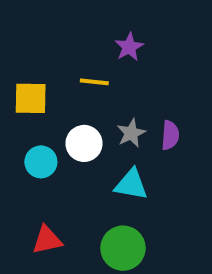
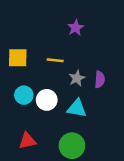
yellow line: (94, 82) -> (55, 60), moved
white circle: (84, 143) -> (47, 100), moved

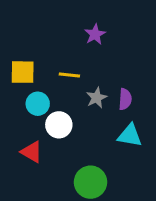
cyan circle: (24, 95) -> (38, 104), moved
cyan triangle: (77, 108) -> (130, 135), moved
red triangle: (27, 141) -> (32, 152), moved, turned 42

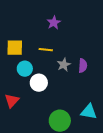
purple star: (95, 34) -> (54, 23), moved
cyan triangle: (130, 135) -> (89, 112), moved
red triangle: (32, 152) -> (12, 101), moved, turned 42

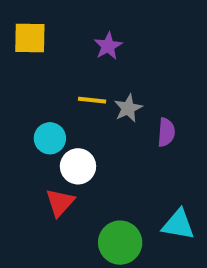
yellow square: (15, 48) -> (30, 38), moved
gray star: (64, 65) -> (128, 108), moved
red triangle: (12, 101) -> (60, 202), moved

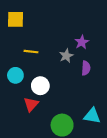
purple star: (108, 46) -> (82, 42), moved
yellow line: (92, 100) -> (31, 52), moved
cyan circle: (50, 138) -> (15, 75), moved

